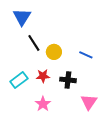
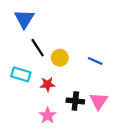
cyan rectangle: (19, 80) -> (21, 74), moved, turned 54
black cross: (68, 80) -> (75, 101), moved
pink triangle: (89, 102) -> (99, 101), moved

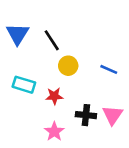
blue triangle: (24, 19) -> (18, 34), moved
black line: (38, 48) -> (52, 40), moved

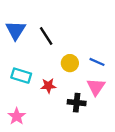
yellow circle: (68, 66) -> (70, 63), moved
pink triangle: (113, 115) -> (96, 87), moved
pink star: (54, 132) -> (17, 116), moved

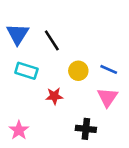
cyan rectangle: (21, 76) -> (26, 71), moved
black cross: (77, 103) -> (86, 129), moved

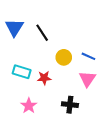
cyan rectangle: (26, 71) -> (22, 72), moved
pink star: (19, 130) -> (29, 106), moved

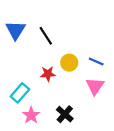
cyan rectangle: (22, 72) -> (20, 93), moved, turned -66
red star: (44, 78) -> (48, 74), moved
black cross: (70, 105) -> (65, 114), moved, turned 35

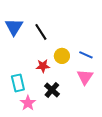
cyan rectangle: (20, 93) -> (18, 83), turned -54
black cross: (65, 114) -> (52, 90), moved

